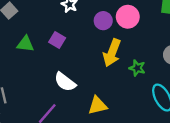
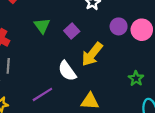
green triangle: (25, 44) -> (42, 26), turned 30
yellow arrow: (112, 53) -> (92, 54), moved

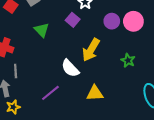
purple square: (72, 31) -> (73, 20), moved
green star: (136, 78) -> (128, 60), moved

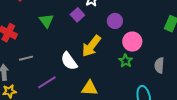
pink circle: (133, 21) -> (132, 42), moved
gray line: (16, 71) -> (26, 58), moved, turned 72

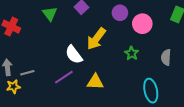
pink circle: (132, 42) -> (142, 24), moved
gray line: (26, 58) -> (27, 73), moved
purple line: (47, 82) -> (64, 77), moved

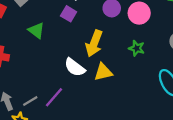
purple line: (64, 77) -> (54, 97), moved
yellow triangle: (95, 82) -> (103, 72), moved

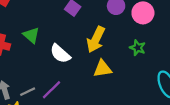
green triangle: (36, 31) -> (31, 35), moved
white semicircle: (75, 67) -> (60, 54), moved

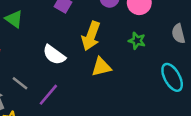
green triangle: (31, 35) -> (14, 19), moved
gray line: (28, 92) -> (20, 83), moved, turned 70

